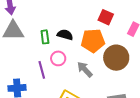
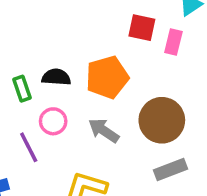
red square: (106, 17) -> (142, 28), moved
brown circle: (116, 58) -> (162, 120), moved

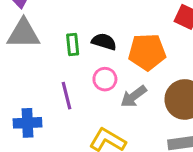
pink circle: (53, 121) -> (105, 79), moved
gray arrow: (104, 130) -> (134, 96), turned -84

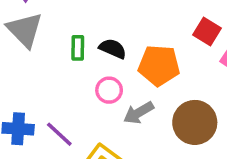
gray triangle: (23, 34) -> (25, 30), turned 39
purple line: (67, 96) -> (59, 134), moved, turned -40

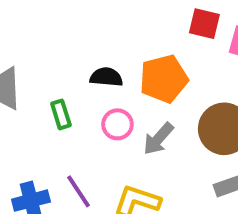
green rectangle: (78, 48) -> (61, 114), moved
purple line: (59, 134) -> (79, 191), turned 32

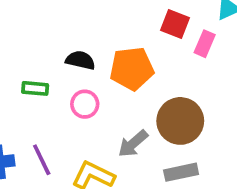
green rectangle: (61, 114) -> (35, 88), turned -75
gray arrow: (158, 139) -> (133, 144), moved

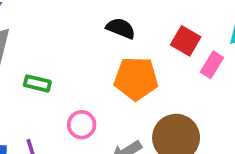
black semicircle: (80, 60) -> (121, 28), moved
pink circle: (85, 104) -> (82, 125), moved

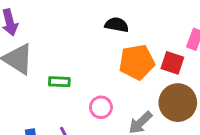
red square: (186, 41) -> (172, 63), moved

